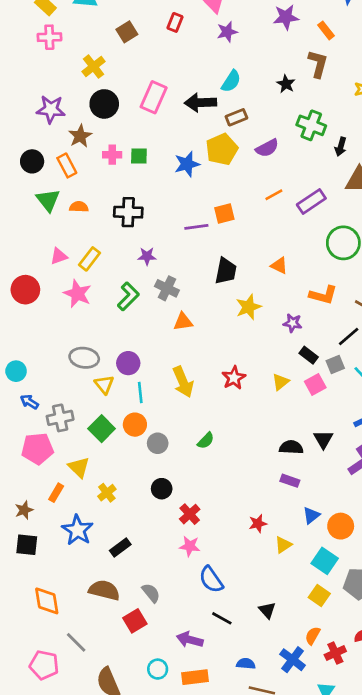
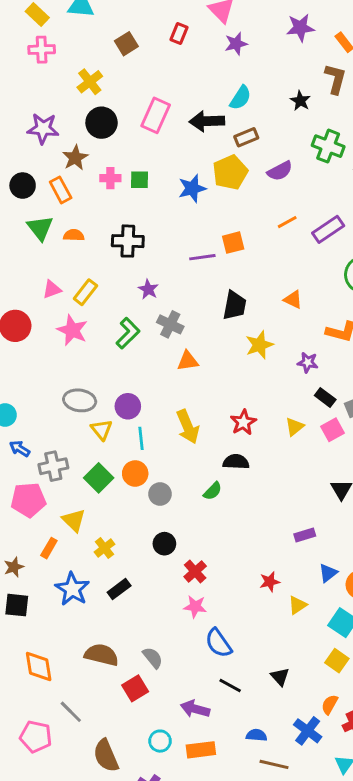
purple star: (147, 256) -> (148, 289), turned 30
black semicircle: (291, 447) -> (236, 462), moved
purple rectangle: (290, 481) -> (305, 535), turned -36
black rectangle: (120, 547) -> (119, 589), moved

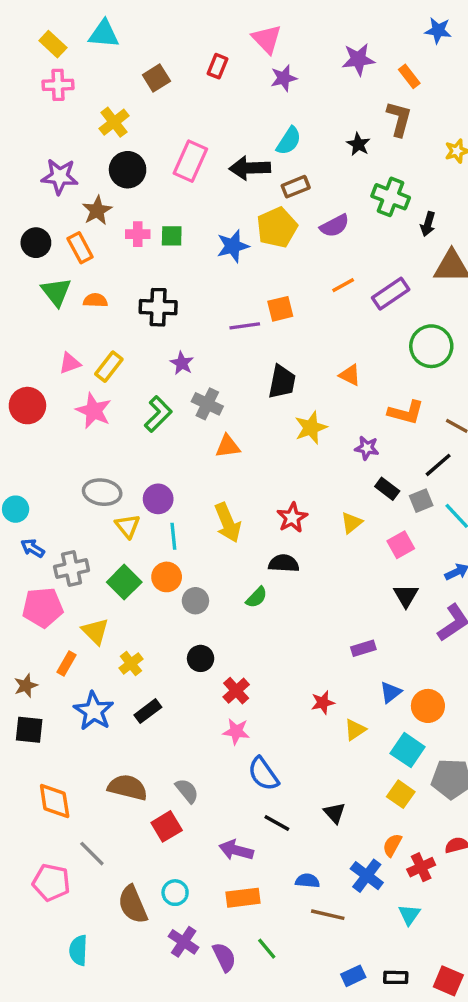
pink square: (333, 430) -> (401, 545), moved
cyan circle: (160, 741) -> (175, 893), moved

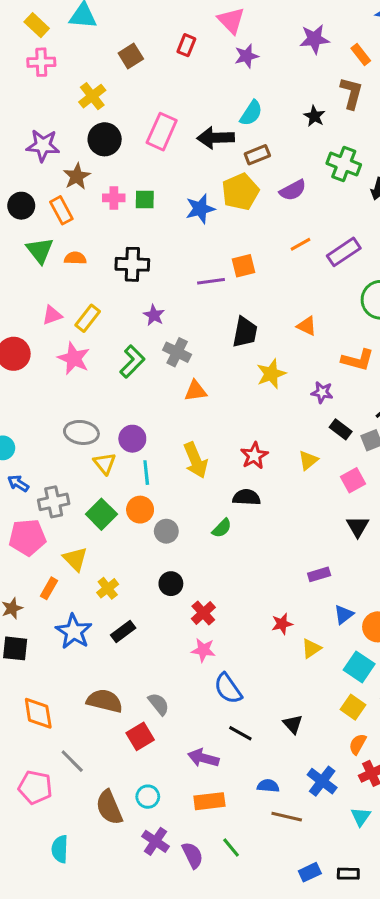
orange semicircle: (392, 845) -> (358, 744), moved

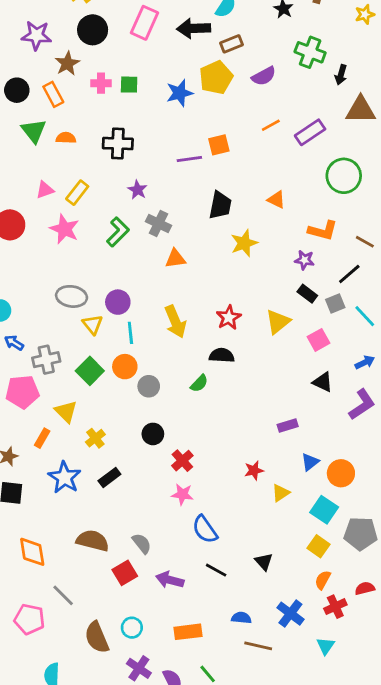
purple star: (322, 392) -> (304, 260), moved
yellow triangle: (308, 460) -> (278, 322), size x1.4
black triangle: (358, 527) -> (323, 382), turned -35
purple arrow: (203, 758) -> (170, 580), moved

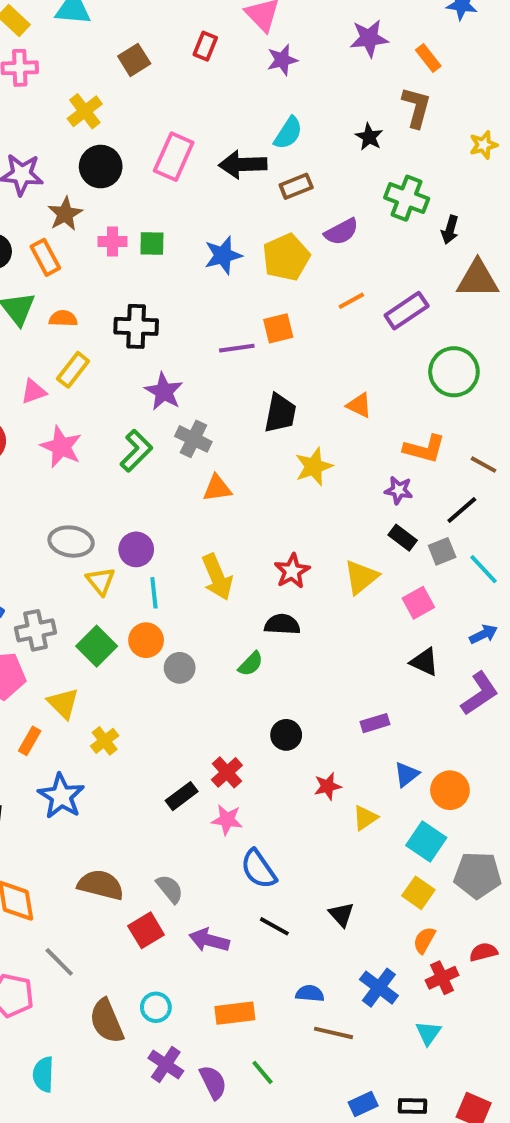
yellow pentagon: (216, 78) -> (286, 257), moved
purple star: (137, 190) -> (164, 392), size x1.4
yellow rectangle: (77, 193) -> (73, 370), moved
black circle: (153, 434) -> (286, 735), moved
black rectangle: (109, 477) -> (182, 796), moved

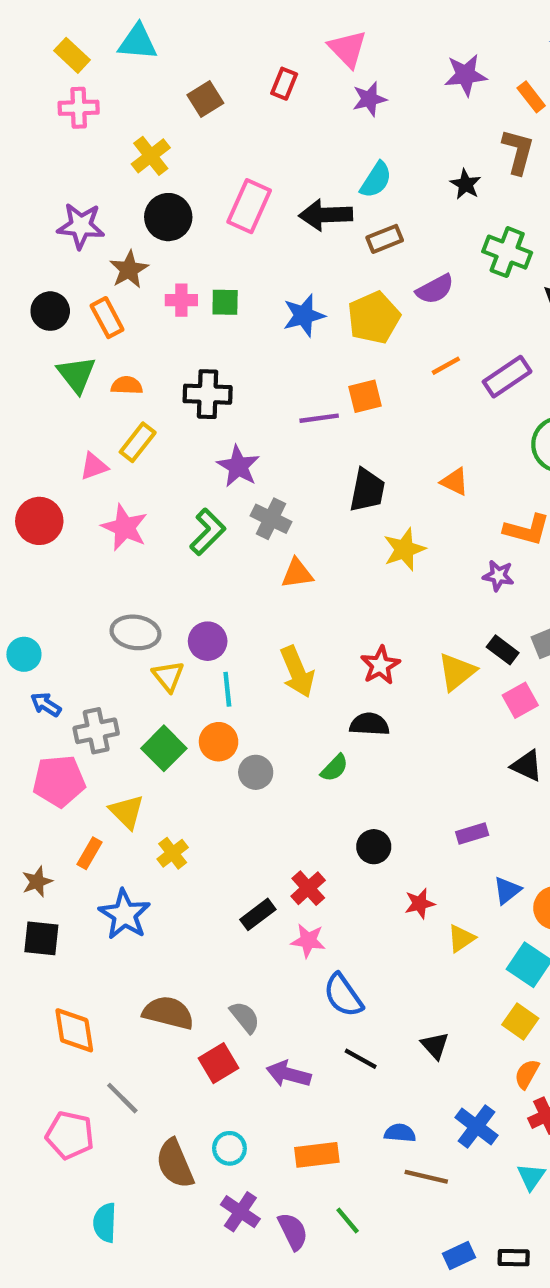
black rectangle: (403, 538) -> (503, 650), moved

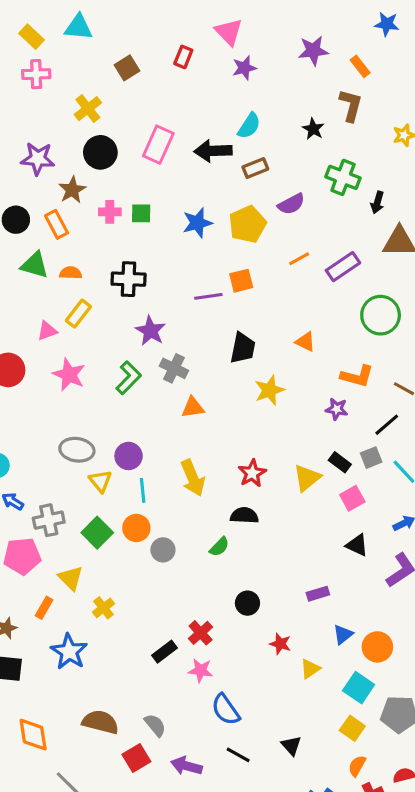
green triangle: (76, 374) -> (35, 265), turned -36
red star: (420, 903) -> (280, 644), turned 30

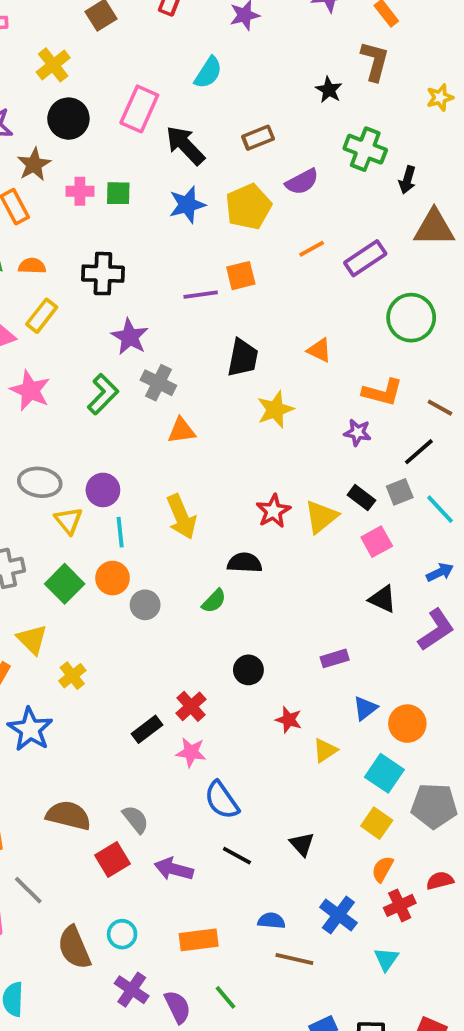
cyan semicircle: (249, 126) -> (208, 73), moved
black arrow: (213, 151) -> (185, 145), moved, turned 48
red star: (252, 473) -> (273, 511), moved

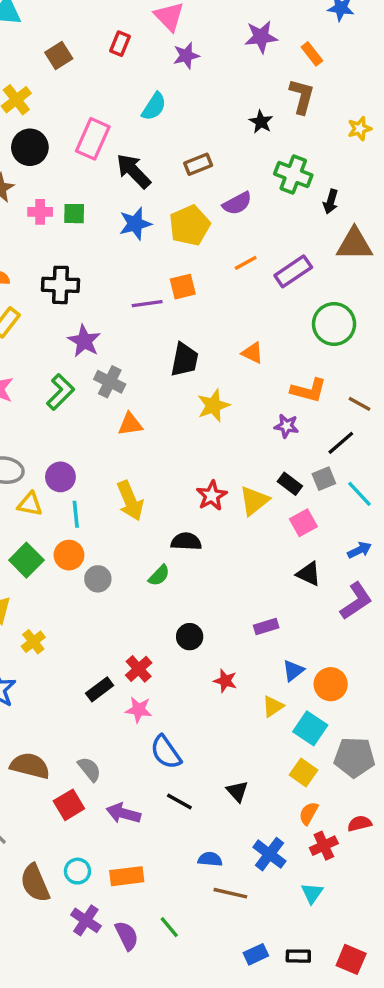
yellow triangle: (68, 521) -> (30, 504), turned -40
yellow triangle: (325, 750) -> (273, 706), moved
orange rectangle: (199, 940) -> (127, 876), moved

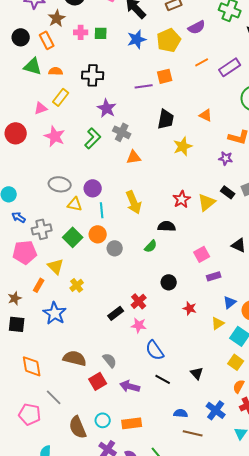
pink square: (303, 523) -> (202, 254), moved

